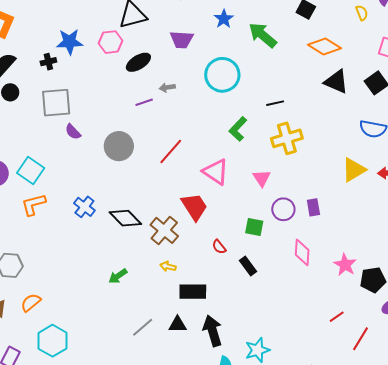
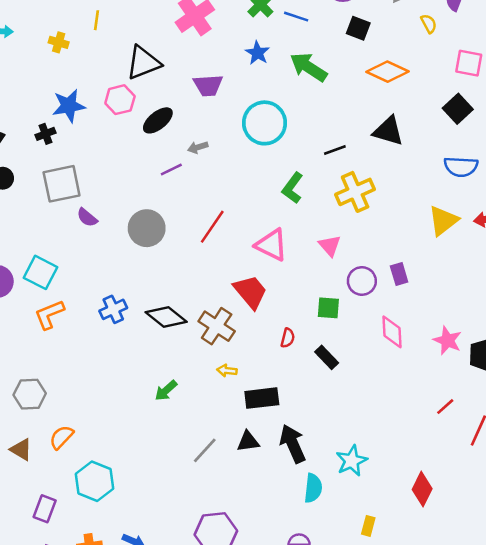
black triangle: (336, 82) -> (388, 131), moved
blue cross: (84, 207) -> (113, 309), turned 35
red semicircle: (219, 247) -> (288, 338), turned -119

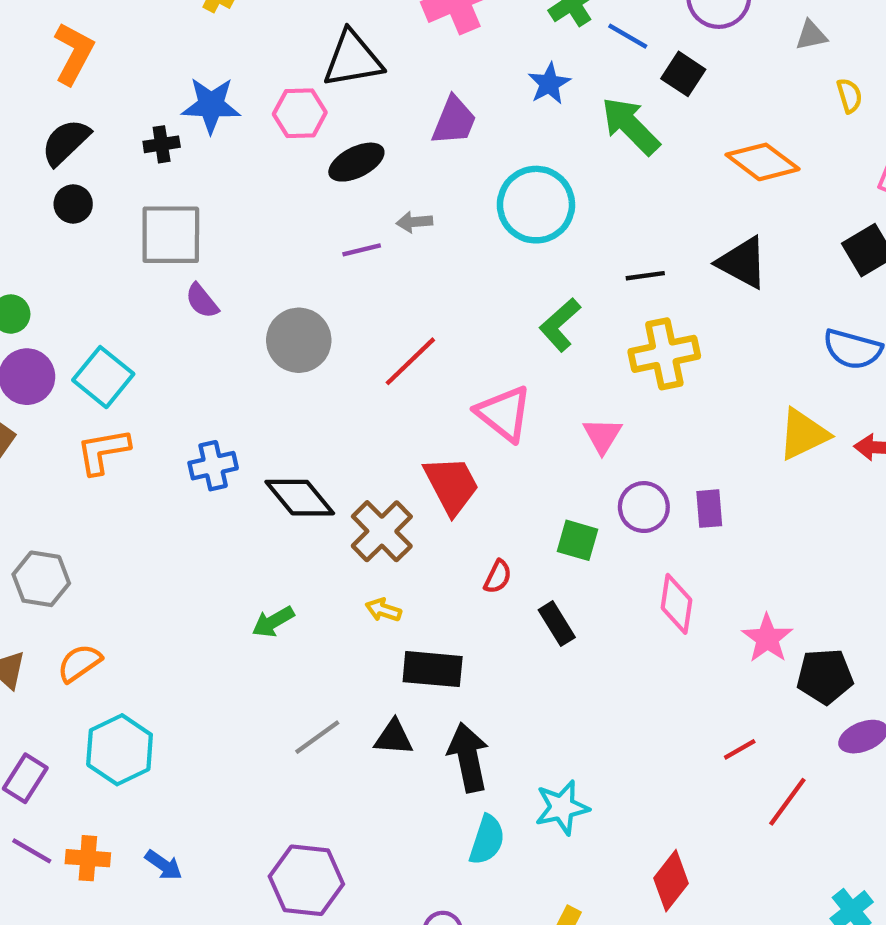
black square: (358, 28) -> (683, 74), moved
purple trapezoid: (208, 85) -> (454, 121), turned -76

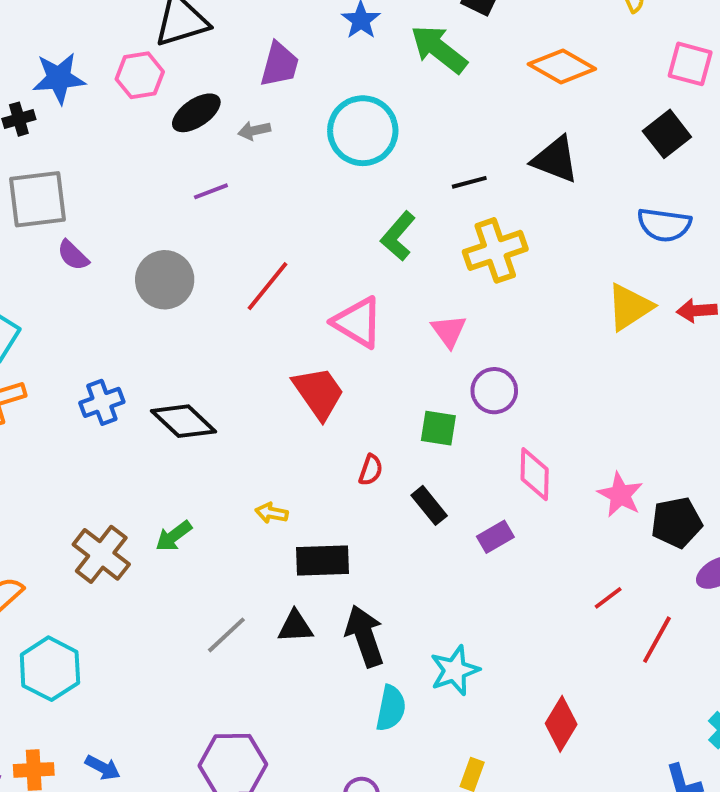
gray arrow: (414, 222) -> (254, 131), moved
purple rectangle: (709, 509) -> (495, 537), moved, turned 72
brown cross: (382, 531) -> (101, 554), moved

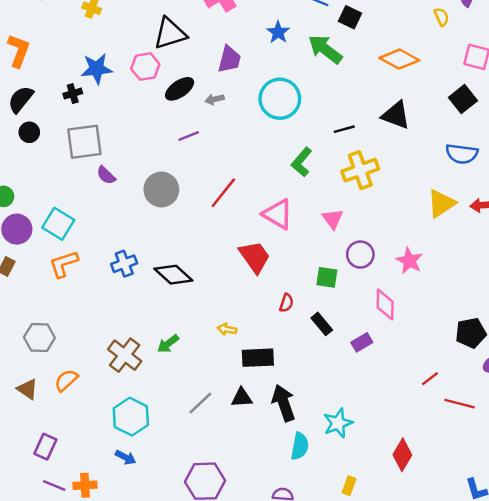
pink star: (620, 495) -> (409, 261), moved
red line: (657, 640) -> (460, 404), turned 76
cyan hexagon: (50, 669) -> (131, 417), moved
blue arrow: (103, 768) -> (125, 457), moved

